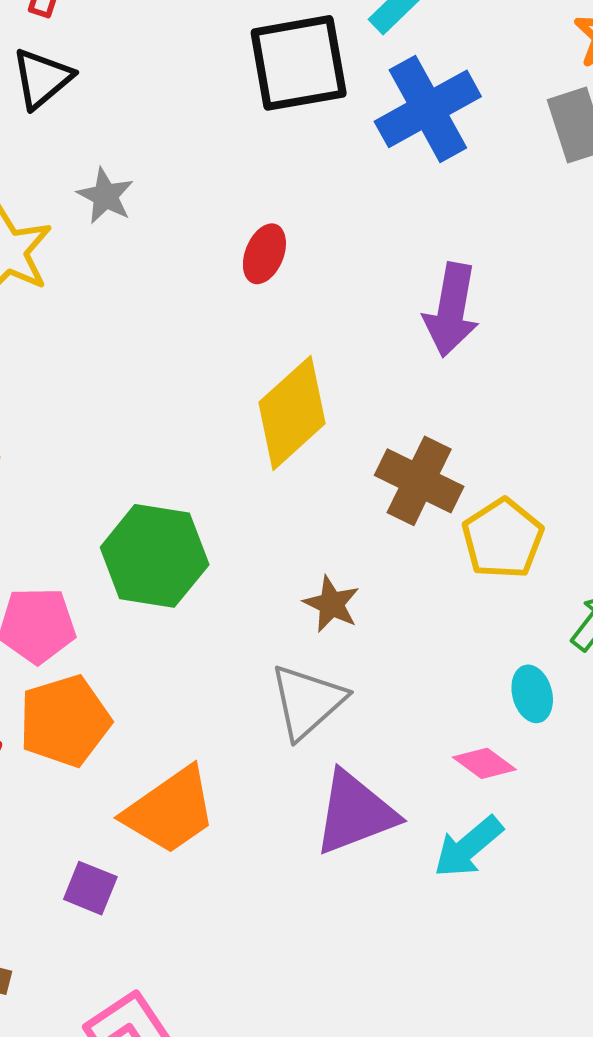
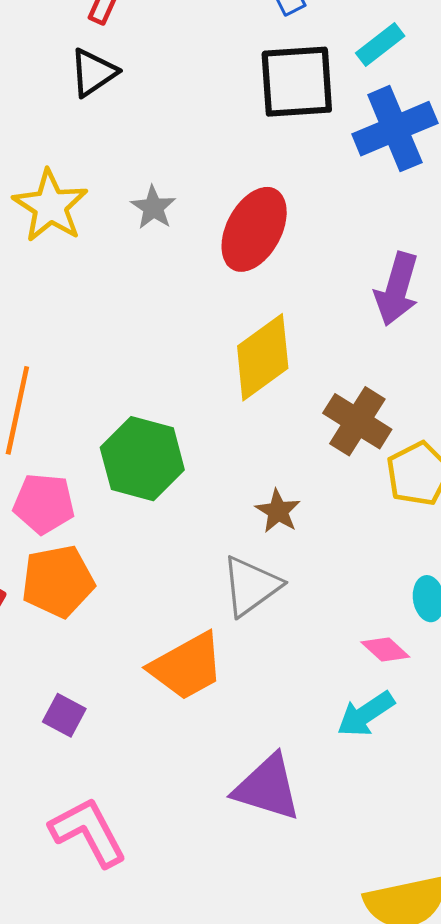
gray star: (105, 196) -> (153, 208), moved
red ellipse: (264, 254) -> (254, 229), size x1.8
orange trapezoid: (170, 811) -> (187, 666), moved
purple triangle: (355, 813) -> (267, 788), moved, turned 32

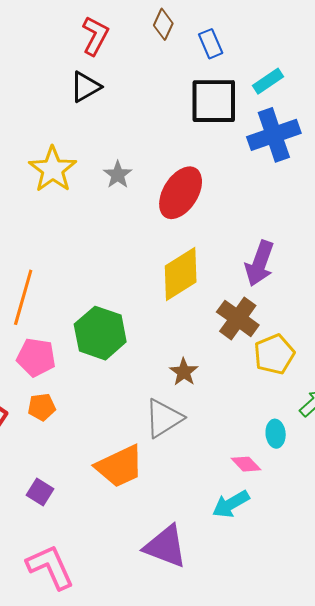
purple arrow: (397, 289) -> (260, 263), moved
orange pentagon: (58, 581) -> (42, 407), size x0.6

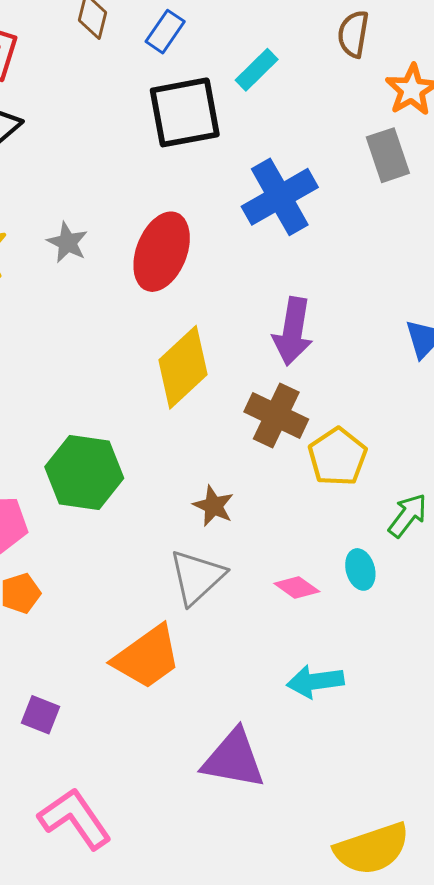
blue rectangle: (211, 44) -> (165, 32), turned 68
blue cross: (274, 135) -> (280, 197), moved
pink diamond: (246, 464) -> (297, 588), moved
cyan arrow: (231, 504) -> (315, 681), turned 33

